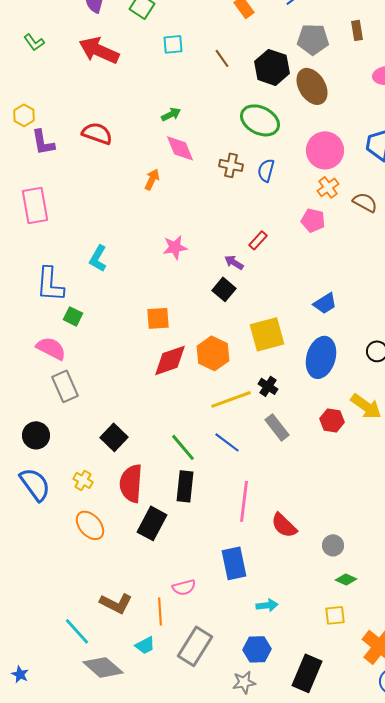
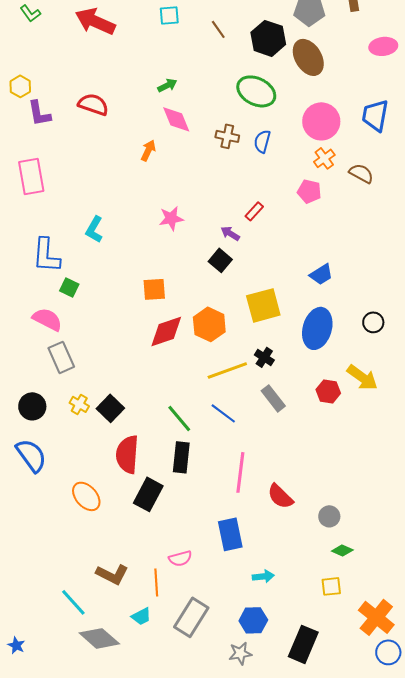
yellow cross: (83, 480) -> (79, 404), moved

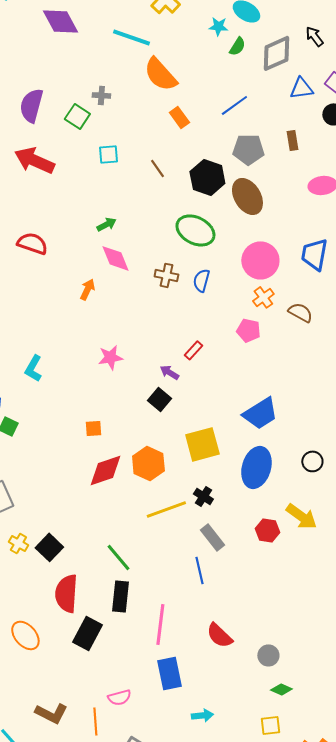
blue trapezoid: (321, 274) -> (260, 413), size x1.5
orange square: (154, 289) -> (93, 428), size x0.7
blue line: (223, 413) -> (199, 570), moved, turned 40
pink line: (240, 472) -> (160, 624), moved

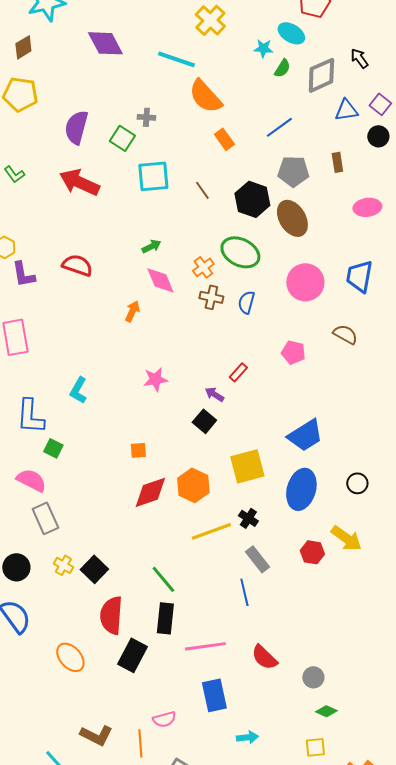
cyan square: (108, 154) -> (153, 176), size x1.6
orange cross: (263, 297) -> (203, 267), moved
pink line: (160, 624) -> (205, 646), turned 75

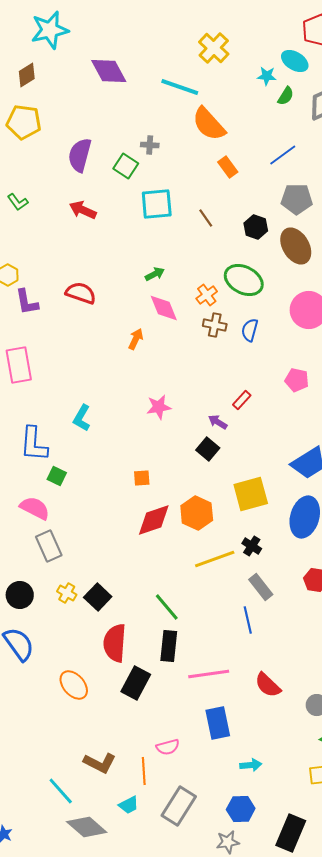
red arrow: (79, 182) -> (83, 210), size x0.7
black hexagon: (252, 199) -> (256, 227), size x0.7

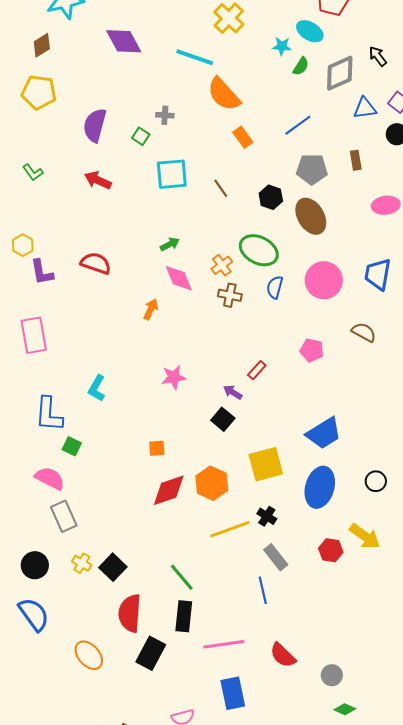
green square: (126, 166) -> (141, 136), size x0.7
blue semicircle: (250, 330) -> (275, 287), moved

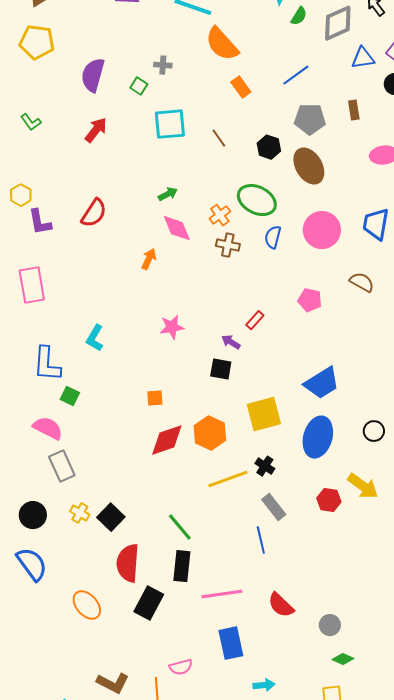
red arrow: (98, 180) -> (96, 130), turned 104
red semicircle: (96, 263) -> (94, 213), turned 104
black square: (223, 419) -> (221, 369), turned -30

